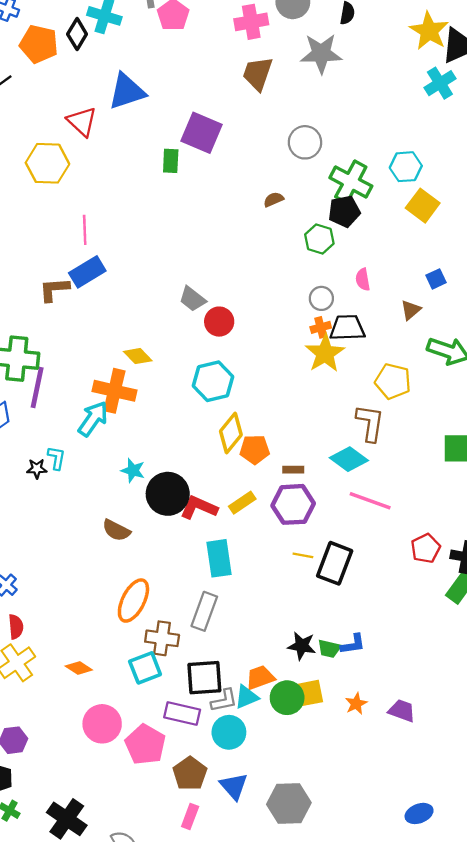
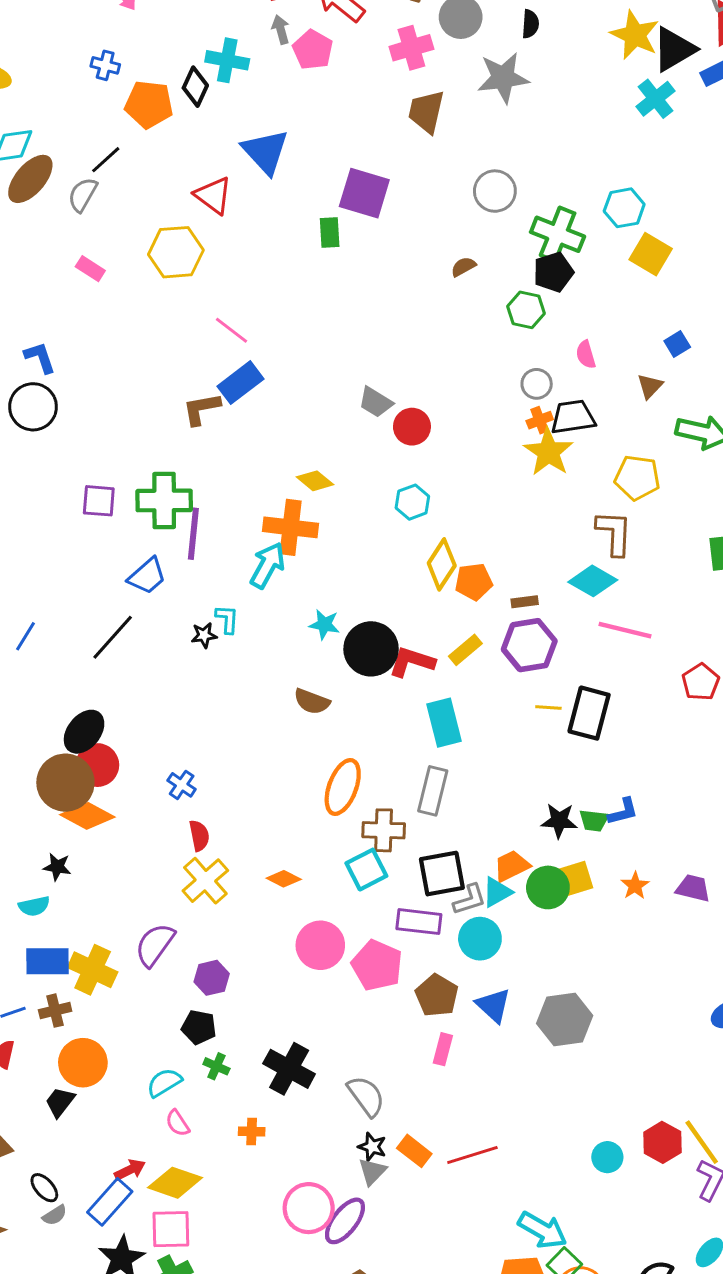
blue triangle: (127, 91) -> (265, 152), turned -48
pink line: (85, 230) -> (231, 330), turned -44
cyan hexagon: (213, 381) -> (412, 502), size x0.7

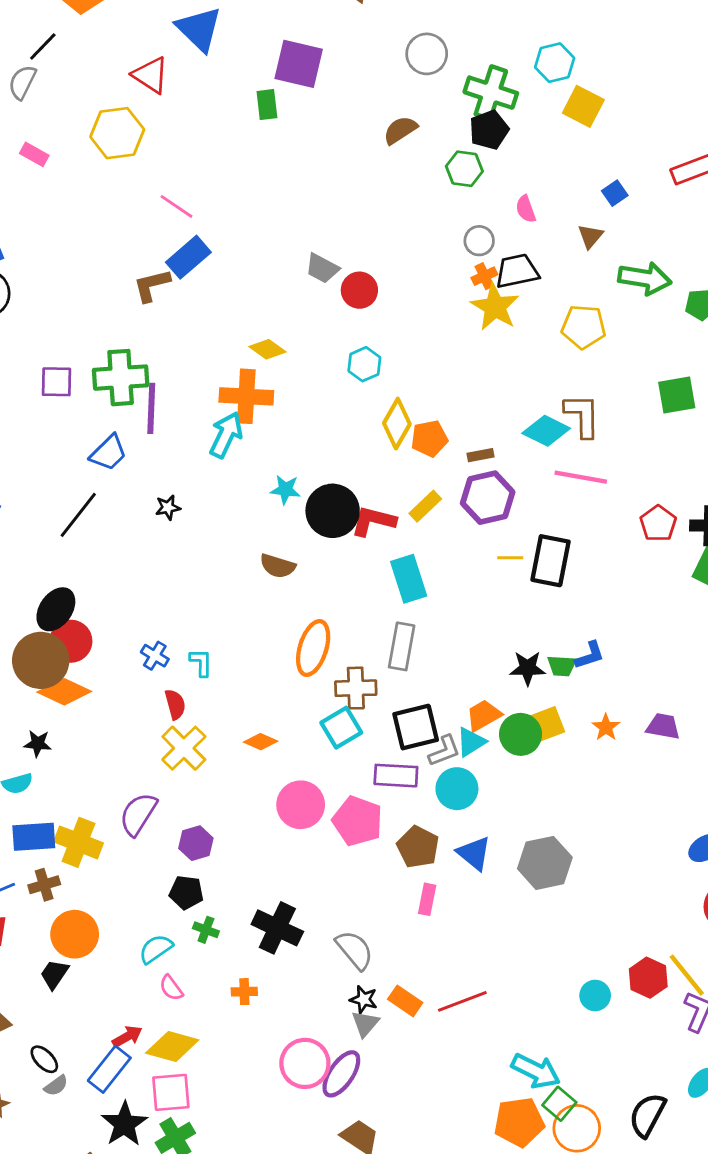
brown semicircle: (463, 267) -> (400, 130), size x1.4
brown L-shape: (614, 533) -> (582, 416), moved
cyan L-shape: (227, 619) -> (201, 663), moved

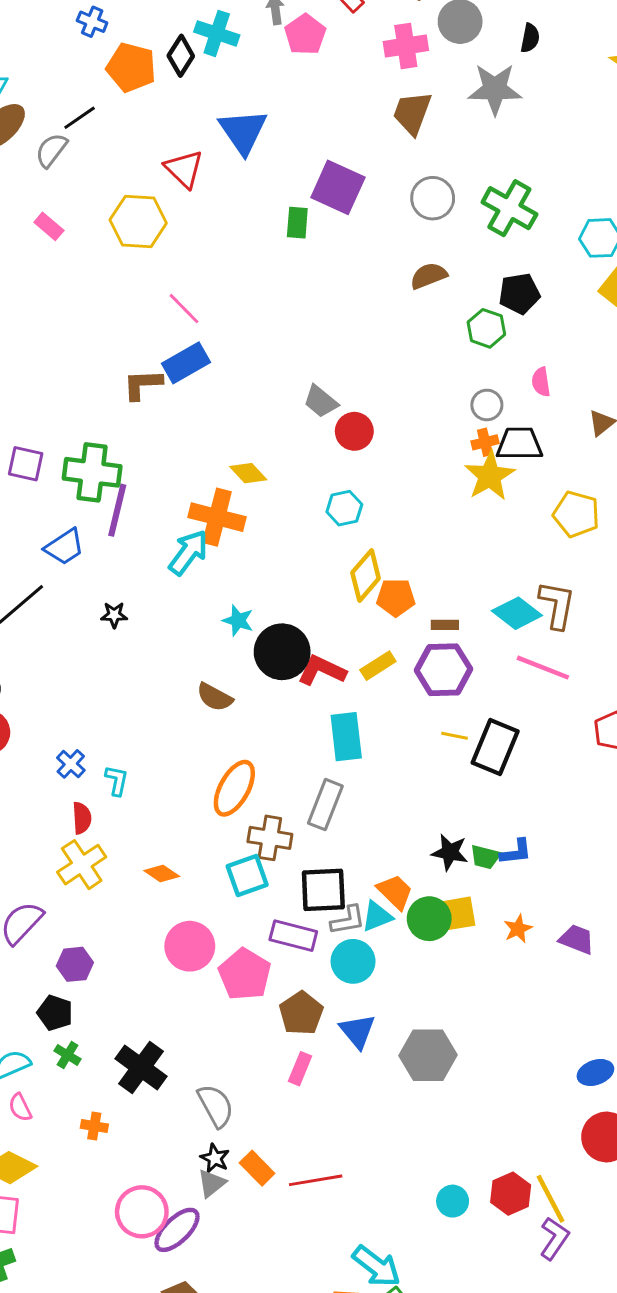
gray circle: (427, 54) -> (433, 198), moved
green cross: (491, 93) -> (509, 208), moved
orange trapezoid: (484, 715) -> (395, 892), turned 63

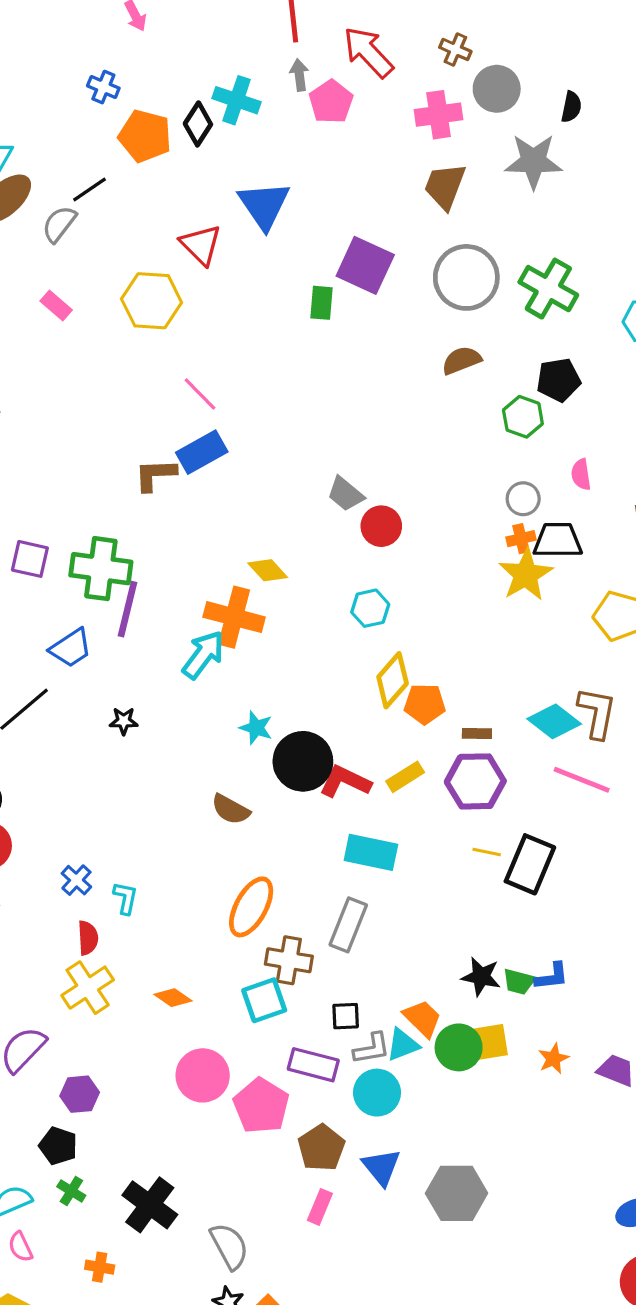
gray circle: (433, 198) -> (466, 277), size x1.4
cyan rectangle: (346, 737) -> (371, 852), turned -72
black square: (323, 890) -> (346, 1016), size x0.6

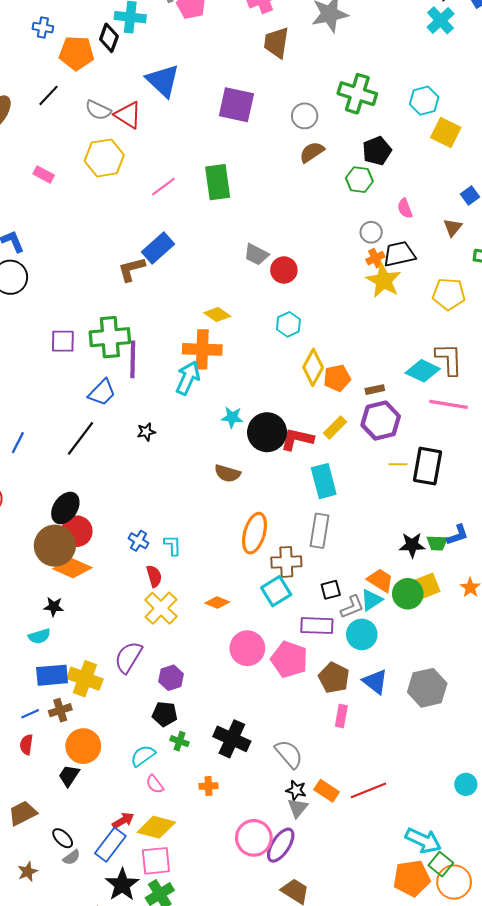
gray semicircle: (59, 224) -> (98, 110), moved, turned -90
gray circle: (466, 277) -> (305, 116), moved, size x0.6
green rectangle: (322, 303) -> (218, 182), moved, size x1.6
pink line: (200, 394) -> (163, 187), moved, turned -70
cyan rectangle: (371, 852) -> (324, 481), turned 76

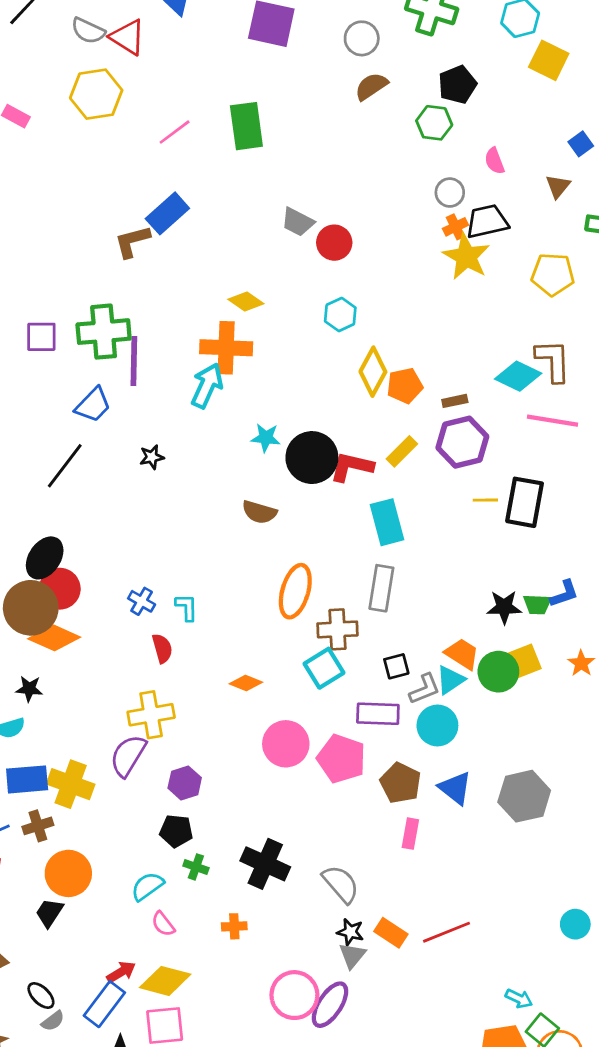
yellow cross: (161, 608) -> (151, 715), moved, turned 36
cyan arrow: (423, 840) -> (519, 999), size x0.6

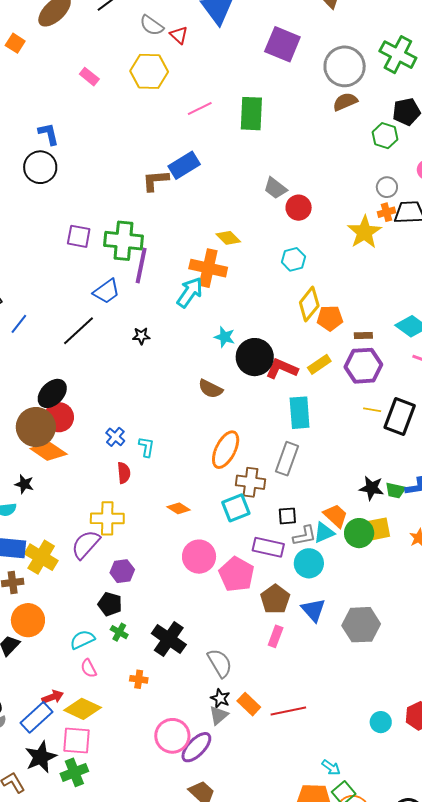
red triangle: (128, 37) -> (179, 35), size x0.7
gray circle: (362, 38) -> (345, 66), size x1.6
yellow star: (466, 257) -> (364, 232), moved

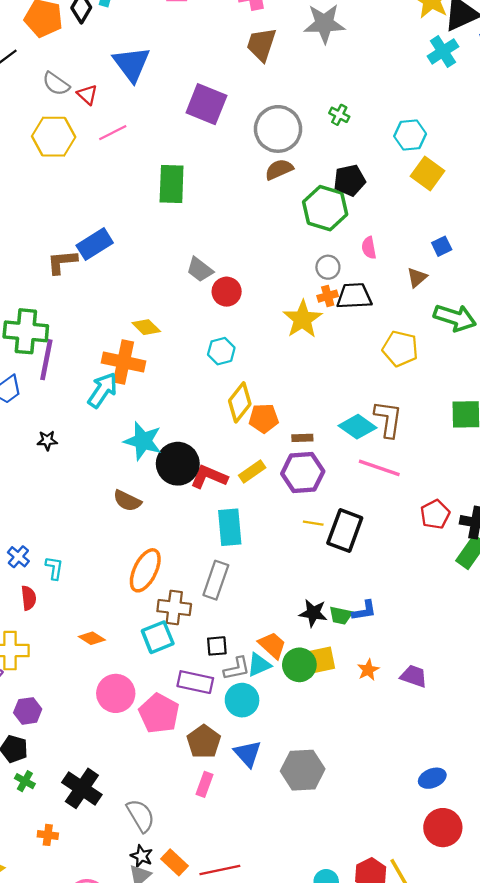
green cross: (398, 55) -> (339, 115), size x0.5
pink line: (200, 108) -> (113, 133), moved
green hexagon: (385, 136) -> (325, 208), size x1.5
cyan star: (225, 337) -> (143, 441), size x1.6

